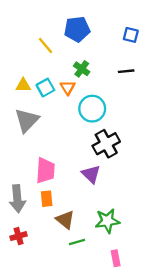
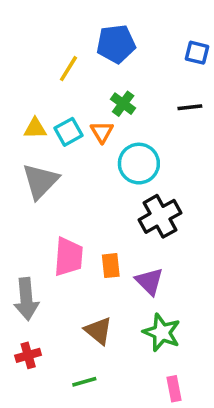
yellow line: (45, 45) -> (68, 69), turned 72
purple triangle: (91, 174) -> (149, 281), moved
orange rectangle: (47, 199) -> (111, 266), moved
green star: (107, 221) -> (162, 332), turned 30
green line: (77, 242) -> (84, 382), moved

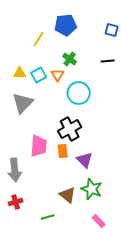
black cross: (160, 216) -> (70, 129), moved
brown triangle: (98, 331) -> (68, 195), moved
pink rectangle: (174, 389) -> (99, 221), turned -32

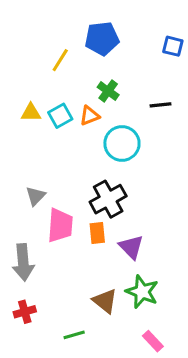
black line: (108, 61) -> (161, 105), moved
orange triangle: (58, 75) -> (90, 116), turned 40
gray triangle: (23, 103) -> (36, 196), moved, size x0.6

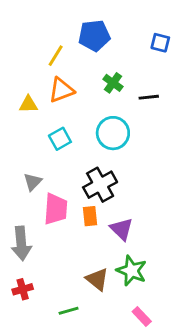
green cross: (108, 91) -> (113, 83), moved
cyan square: (60, 116) -> (60, 139), moved
orange triangle: (90, 116) -> (61, 90), moved, size x1.4

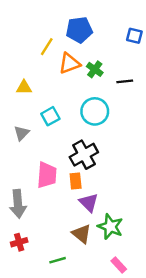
orange triangle: (61, 90) -> (70, 63), moved
gray triangle: (33, 182) -> (22, 133), moved
purple triangle: (122, 229) -> (89, 203), moved

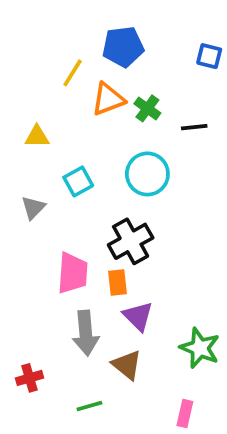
gray arrow: (18, 204) -> (86, 333), moved
green star: (110, 227) -> (200, 348), moved
pink rectangle: (119, 265) -> (185, 413), turned 56

